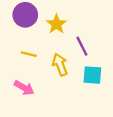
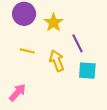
pink arrow: (24, 88) -> (17, 92), moved, turned -78

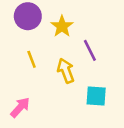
yellow line: (27, 51) -> (32, 59), turned 56
cyan square: (87, 71) -> (96, 96), moved

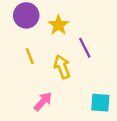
cyan square: (96, 96) -> (100, 103), moved
pink arrow: (20, 107) -> (43, 101), moved

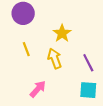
yellow star: (58, 25) -> (62, 33), moved
purple line: (85, 48) -> (88, 63), moved

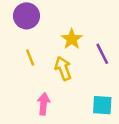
purple line: (88, 63) -> (102, 54), moved
pink arrow: (38, 89) -> (44, 104), turned -36

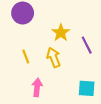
yellow line: (30, 57) -> (26, 56), moved

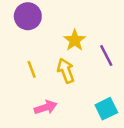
pink arrow: (37, 87) -> (46, 107), turned 66
cyan square: (87, 88) -> (106, 109), turned -30

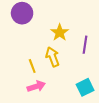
purple line: (106, 55) -> (85, 45), turned 36
yellow line: (32, 69) -> (32, 66), moved

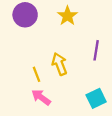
yellow star: (60, 32) -> (67, 16), moved
pink arrow: (36, 86) -> (41, 97), turned -126

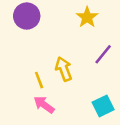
yellow star: (67, 16) -> (87, 17), moved
purple line: (96, 50) -> (103, 54), turned 30

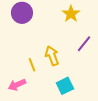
pink arrow: (44, 105) -> (17, 85), moved, turned -60
cyan square: (103, 106) -> (65, 86), moved

